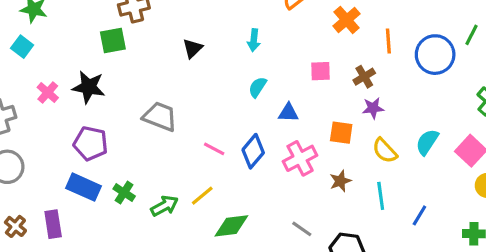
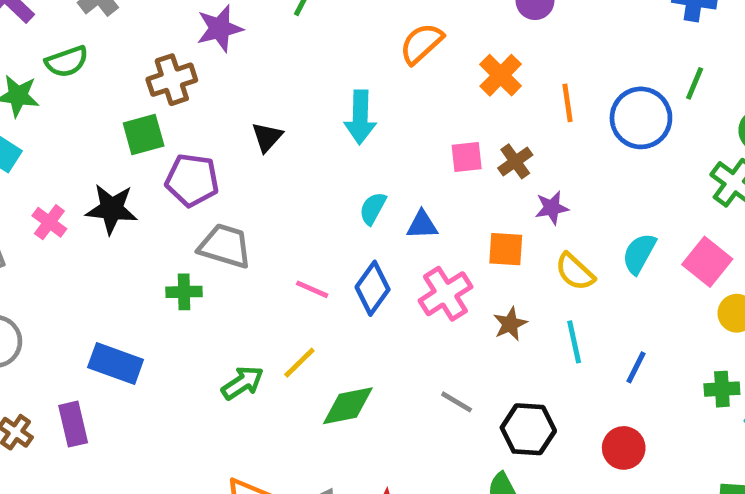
cyan arrow: (254, 40) -> (360, 117), size x1.5
brown cross: (364, 77) -> (515, 161), moved
cyan semicircle: (258, 87) -> (373, 208), moved
purple pentagon: (91, 143) -> (192, 180), moved
green cross: (124, 193) -> (184, 292), moved, turned -30

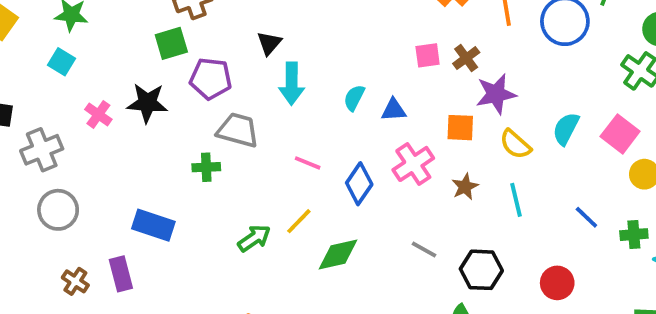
cyan arrow: (360, 117) -> (292, 84), moved
purple star: (552, 208) -> (496, 94), size x1.5
blue diamond: (373, 288) -> (359, 184), moved
blue line: (636, 367) -> (586, 217), moved, turned -72

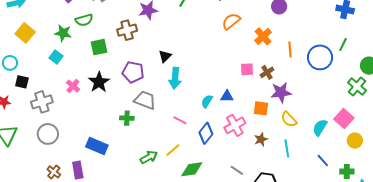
green square: (171, 43) -> (99, 47), moved
cyan semicircle: (354, 98) -> (207, 101), moved
black star: (147, 103) -> (99, 82), turned 30
cyan semicircle: (566, 129) -> (320, 127), moved

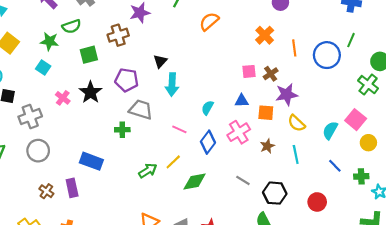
orange semicircle: (231, 21) -> (209, 21), moved
blue triangle: (227, 96) -> (242, 101), moved

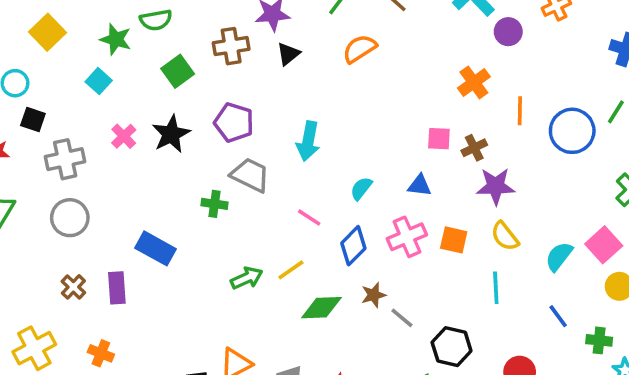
orange semicircle: (209, 21) -> (360, 49), moved
green square: (89, 55) -> (178, 71), turned -30
black triangle: (160, 61) -> (288, 54), moved
orange square: (266, 113) -> (454, 240), moved
brown star: (267, 146) -> (374, 295), moved

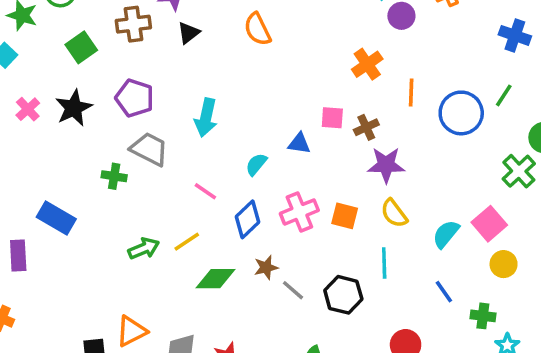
orange semicircle: (360, 49) -> (257, 29), turned -84
blue triangle: (420, 186) -> (299, 143), moved
black hexagon: (452, 347) -> (343, 295), moved

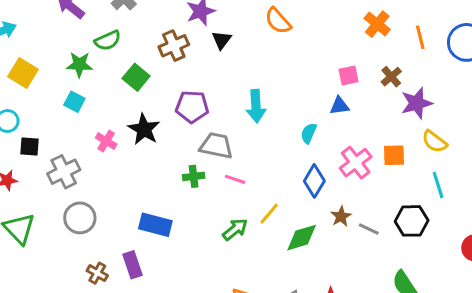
pink square: (332, 118) -> (349, 75), moved
pink line: (205, 191) -> (235, 179), moved

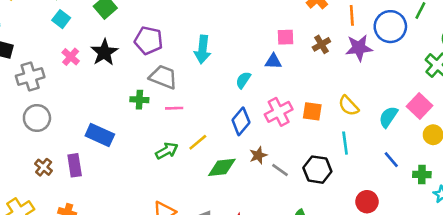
cyan square: (74, 102) -> (61, 19), moved
purple star: (417, 103) -> (359, 48), moved
pink line: (235, 179) -> (174, 108), turned -30

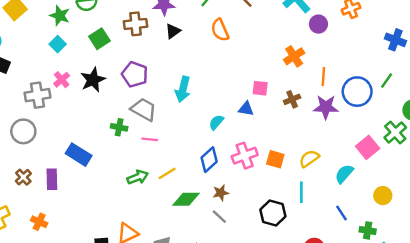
gray cross: (30, 77) -> (38, 95), moved
yellow semicircle: (349, 106) -> (309, 159), turned 90
pink square: (420, 106) -> (368, 147), moved
gray line: (280, 170) -> (219, 217), moved

